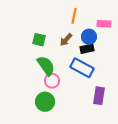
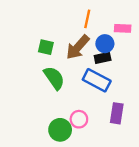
brown arrow: (66, 40) -> (78, 47), size x1.6
pink circle: (52, 81) -> (79, 119), moved
green circle: (45, 102) -> (60, 130), moved

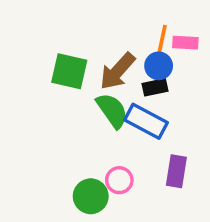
orange line: (87, 19) -> (162, 39), moved
green square: (46, 47) -> (69, 71), size x1.5
green semicircle: (54, 78) -> (112, 111), moved

